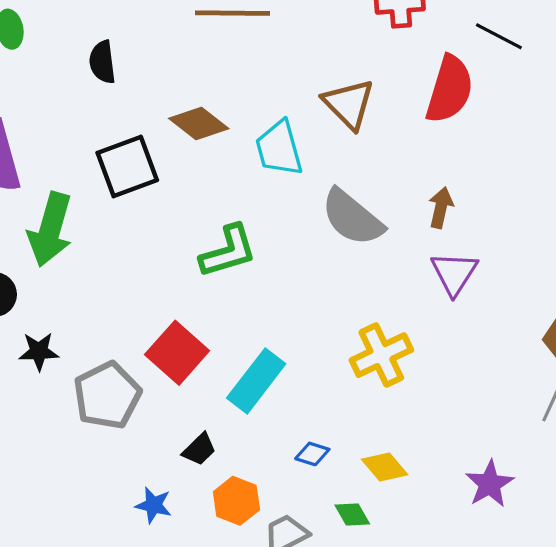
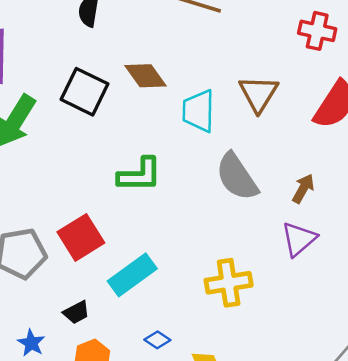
black square: (127, 166) -> (84, 92), turned 30

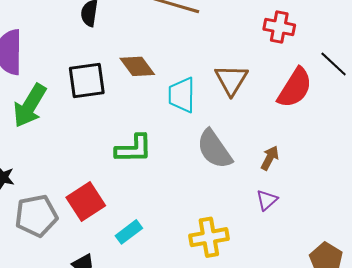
black square: (84, 92) -> (87, 80), turned -33
purple triangle: (299, 239) -> (267, 200), size x0.7
cyan rectangle: (132, 275) -> (129, 232), size x0.7

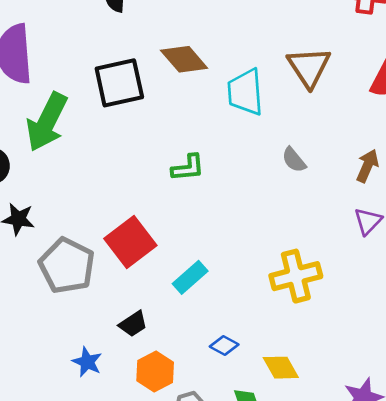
green L-shape: (134, 149) -> (188, 168), size x0.7
gray semicircle: (214, 149) -> (294, 160), size x0.5
gray pentagon: (36, 216) -> (67, 266), turned -30

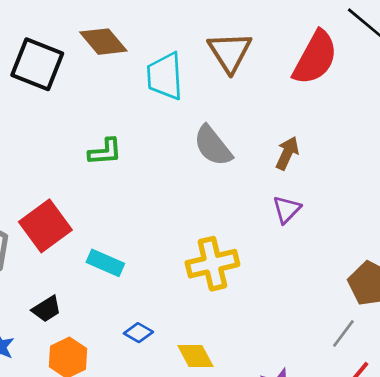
black square: (119, 83) -> (37, 64), turned 33
gray semicircle: (294, 160) -> (213, 146), size x1.6
cyan rectangle: (190, 277) -> (105, 263), turned 64

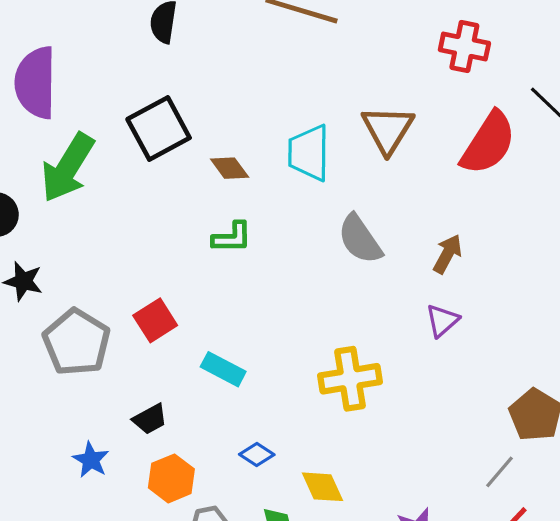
brown diamond: (103, 42) -> (230, 168), moved, size x0.7
black square: (37, 64) -> (159, 129), turned 36
red square: (45, 226) -> (155, 320), size x0.7

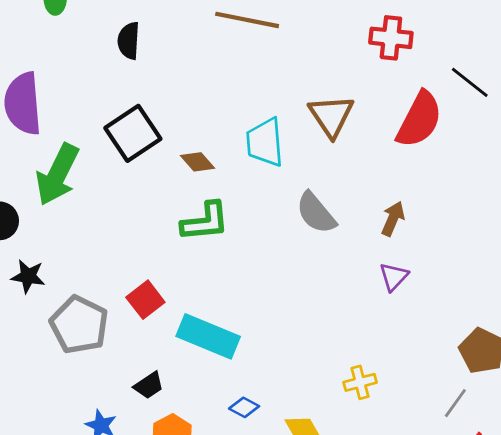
green L-shape: (232, 237) -> (205, 222), size x1.4
cyan rectangle: (223, 369) -> (208, 336), size x1.6
yellow cross: (350, 379) -> (360, 382), moved, size x0.6

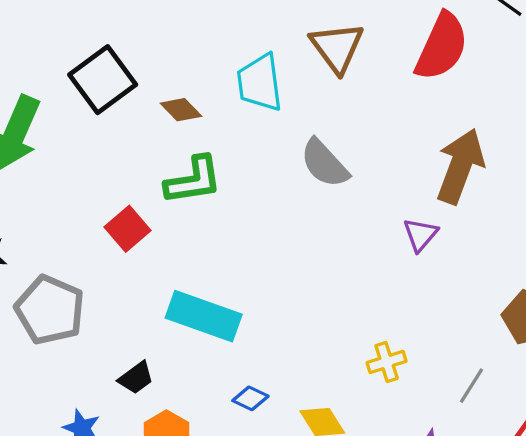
brown arrow: (393, 219) -> (460, 166), moved, size x1.8
red square: (145, 300) -> (128, 229), moved
gray line: (455, 403) -> (471, 386), moved

